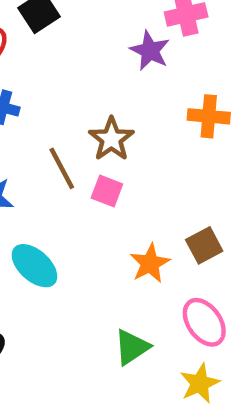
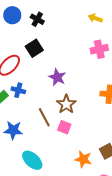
purple star: (150, 51) -> (57, 77), moved
orange star: (150, 263) -> (83, 159), turned -30

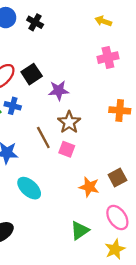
black square: (34, 48) -> (32, 74), moved
purple star: (57, 77) -> (59, 90), turned -30

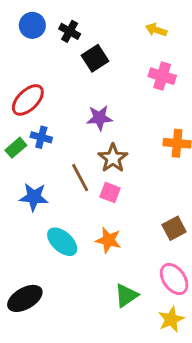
pink cross: (108, 58) -> (162, 76), turned 30
black square: (32, 74) -> (95, 58), moved
orange star: (89, 187) -> (108, 240), moved

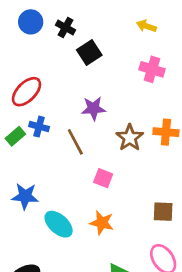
brown star: (113, 158) -> (130, 138), moved
brown line: (80, 178) -> (75, 142), moved
blue star: (34, 197) -> (25, 196), moved
brown square: (174, 228) -> (163, 212), turned 30

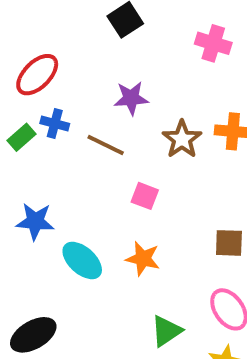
brown line: (75, 142) -> (106, 145), turned -36

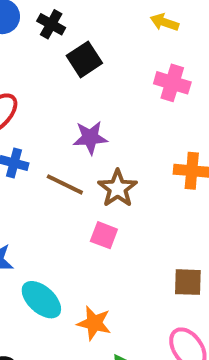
brown star: (182, 139) -> (118, 188), moved
orange star: (143, 259) -> (94, 323), moved

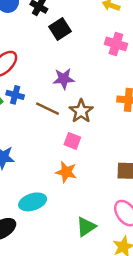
cyan ellipse: (41, 300) -> (33, 202), moved, turned -60
orange star: (94, 323) -> (66, 172), moved

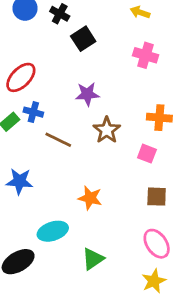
brown line: (48, 109) -> (58, 140), moved
pink square: (72, 141) -> (147, 154), moved
green triangle: (86, 227) -> (93, 259), moved

